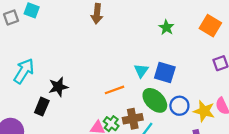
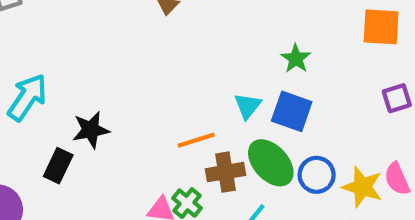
orange square: (210, 26) -> (381, 27), turned -30
green star: (166, 27) -> (296, 59), moved
brown cross: (133, 119) -> (225, 172), moved

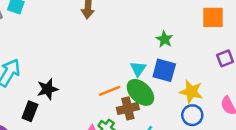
green ellipse: (271, 163) -> (140, 92), moved
blue circle: (317, 175) -> (192, 115), moved
yellow star: (362, 187) -> (191, 92), moved

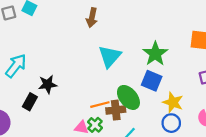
green star: (164, 39) -> (155, 54), size x1.6
cyan triangle: (138, 69) -> (110, 56), moved, size x1.6
orange line: (109, 91) -> (100, 105), moved

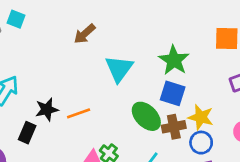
brown arrow: (92, 18) -> (85, 34), moved, turned 42
orange line: (100, 105) -> (79, 113), moved
brown cross: (116, 110) -> (174, 127), moved

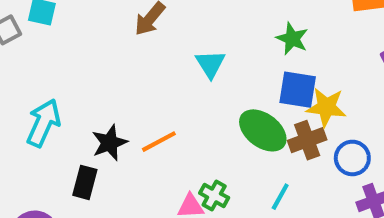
green star: (174, 60) -> (292, 39), size x0.7
cyan triangle: (119, 69) -> (210, 64), size x0.7
yellow star: (201, 117) -> (326, 107), moved

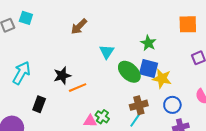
green ellipse: (263, 130) -> (129, 72), moved
brown cross: (307, 140) -> (139, 105), moved
black star: (109, 143) -> (62, 76), moved

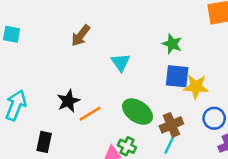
green ellipse: (129, 72) -> (138, 112), moved

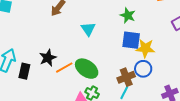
green ellipse: (138, 112) -> (87, 69), moved
blue circle: (214, 118) -> (143, 69), moved
black rectangle: (44, 142) -> (24, 71), moved

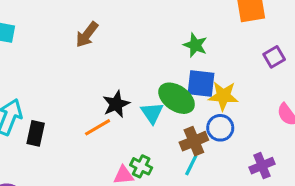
cyan triangle: (88, 29) -> (152, 113), moved
black star: (48, 58) -> (116, 104), moved
green ellipse: (87, 69) -> (177, 98), moved

